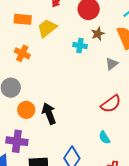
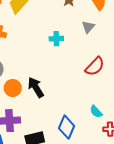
cyan cross: (80, 45) -> (56, 39), moved
cyan semicircle: (104, 137) -> (96, 112), moved

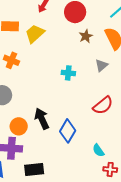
orange circle: (13, 88) -> (19, 126), moved
blue diamond: (67, 127) -> (68, 131), moved

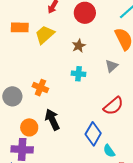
brown star: (86, 36) -> (79, 46), moved
orange cross: (11, 60) -> (40, 88), moved
blue diamond: (68, 131) -> (93, 134), moved

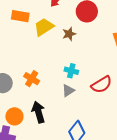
brown star: (79, 46) -> (69, 34), moved
gray triangle: (112, 66) -> (68, 90), moved
red semicircle: (113, 106) -> (102, 85), moved

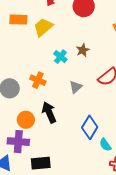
brown star: (69, 34) -> (83, 50), moved
cyan cross: (71, 71) -> (60, 57), moved, turned 32

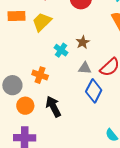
gray triangle: (76, 87) -> (85, 68), moved, turned 48
orange circle: (26, 120) -> (25, 106), moved
blue diamond: (90, 127) -> (94, 91), moved

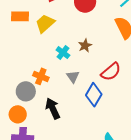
gray triangle: (85, 68) -> (73, 77), moved, turned 48
gray circle: (12, 85) -> (26, 91), moved
orange circle: (25, 106) -> (18, 114), moved

